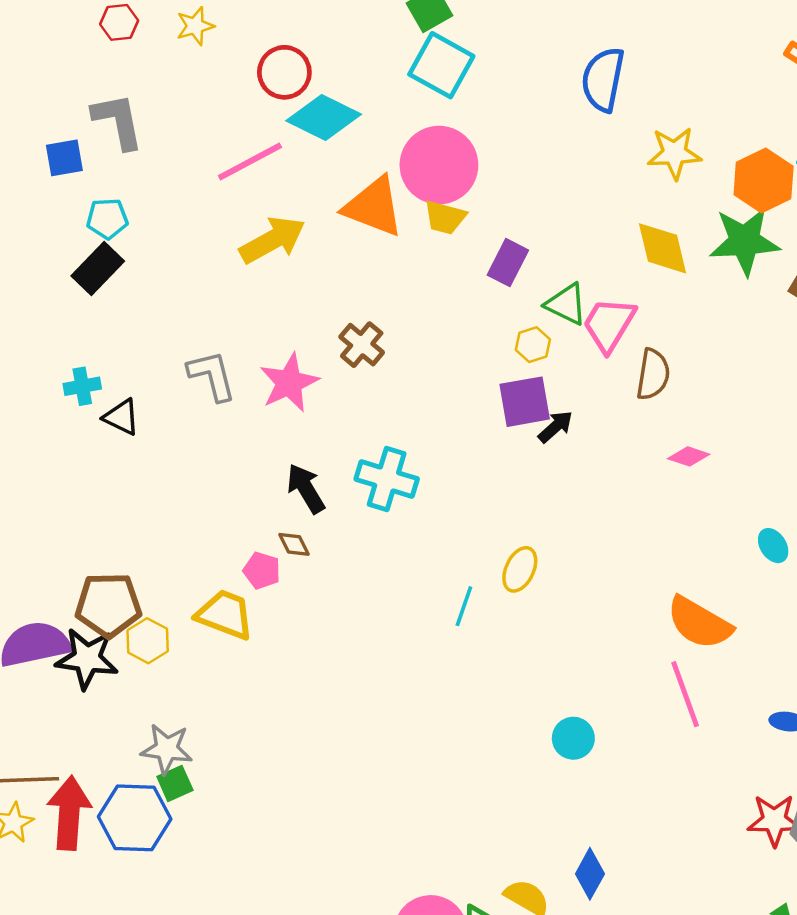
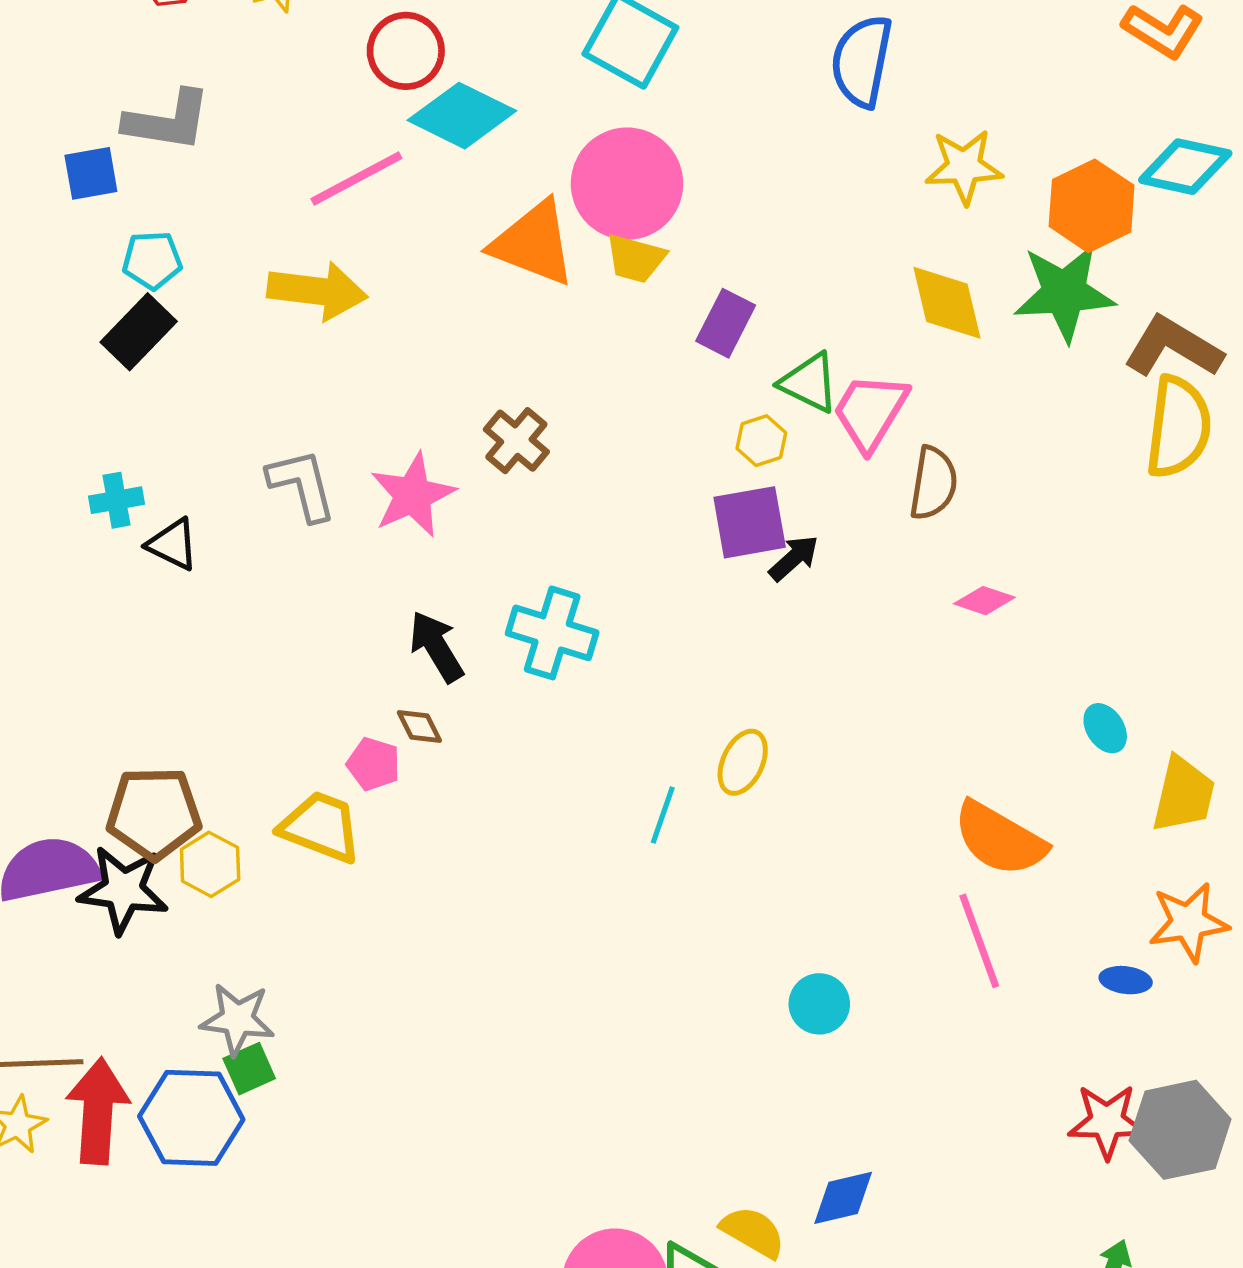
gray L-shape: (118, 121) -> (168, 121), turned 110
yellow arrow: (272, 240) -> (317, 291), moved, turned 36
blue diamond: (590, 874) -> (843, 1198), turned 48

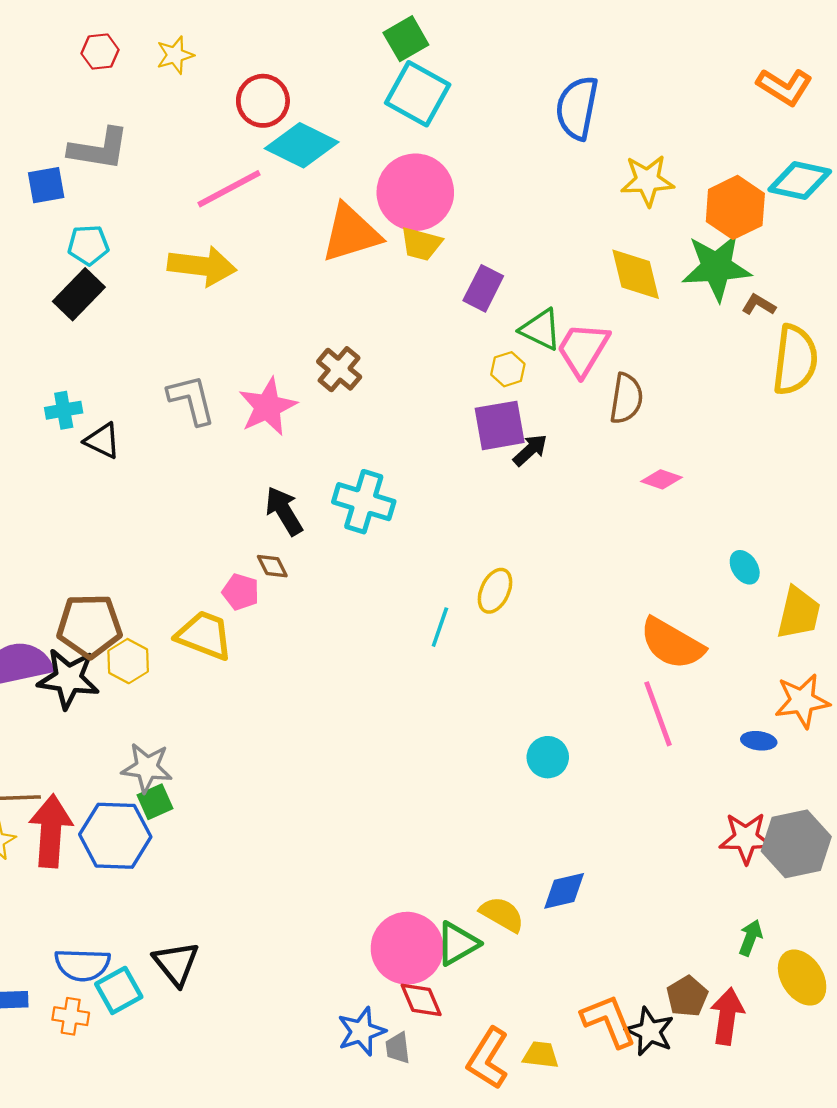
orange triangle: (533, 243) -> (351, 233), turned -38
brown L-shape: (1173, 347) -> (759, 305), moved, size x0.5

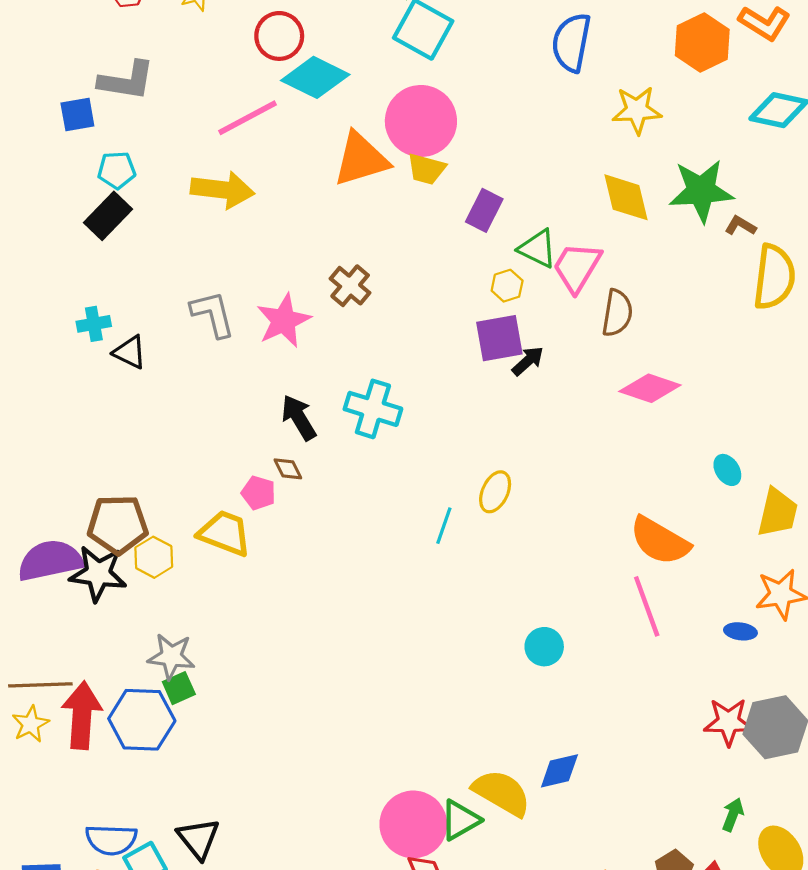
orange hexagon: (735, 207) -> (702, 43), moved
pink diamond: (661, 479) -> (650, 388), size x1.6
yellow semicircle: (502, 914) -> (502, 793), size x1.4

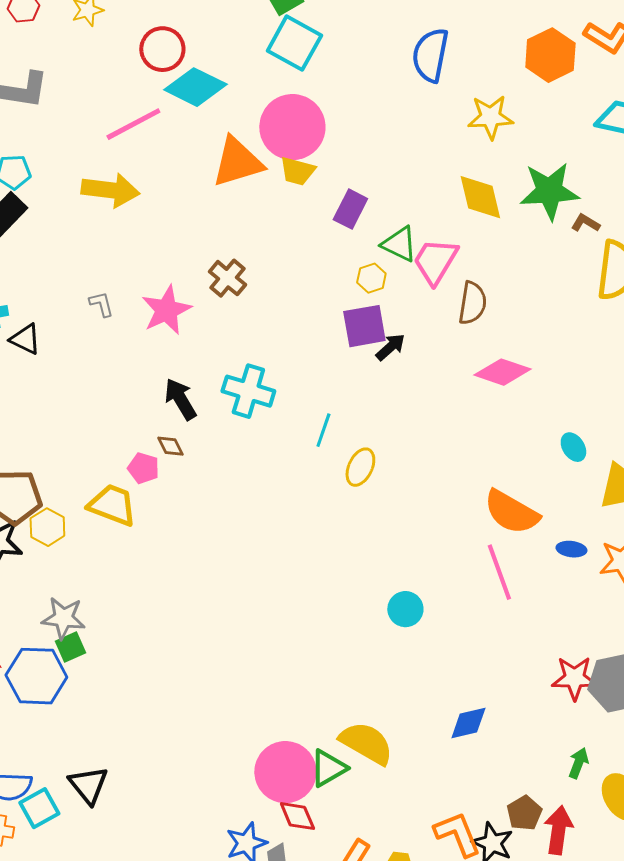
gray L-shape: (213, 314) -> (101, 304), size x0.6
cyan line: (444, 526) -> (323, 430), moved
blue ellipse: (740, 631) -> (571, 549), moved
blue diamond: (559, 771) -> (468, 723), moved

